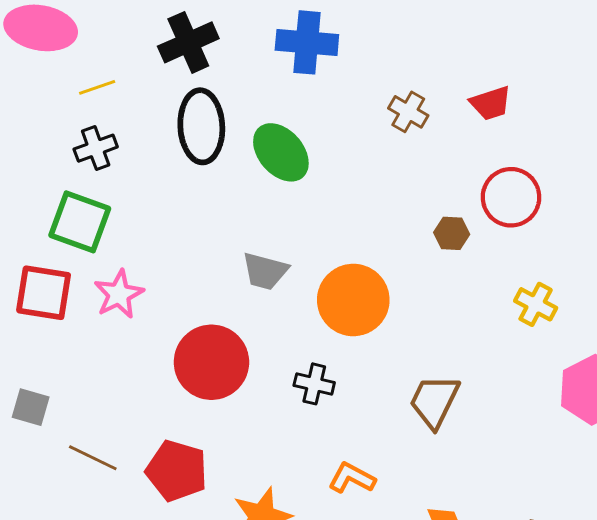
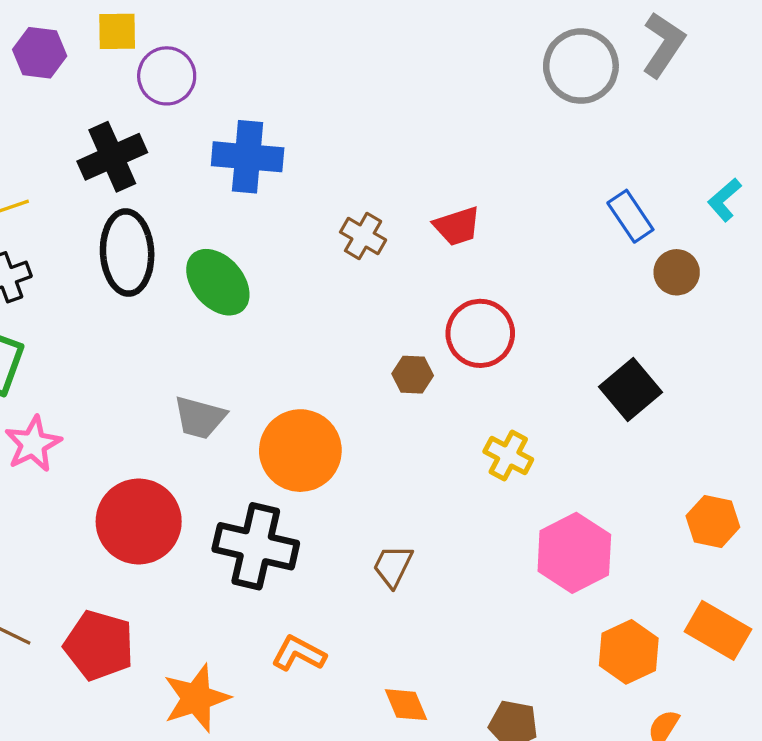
black cross: (314, 384) -> (256, 546), size x1.8
brown trapezoid: (434, 401) -> (393, 566), size x0.7

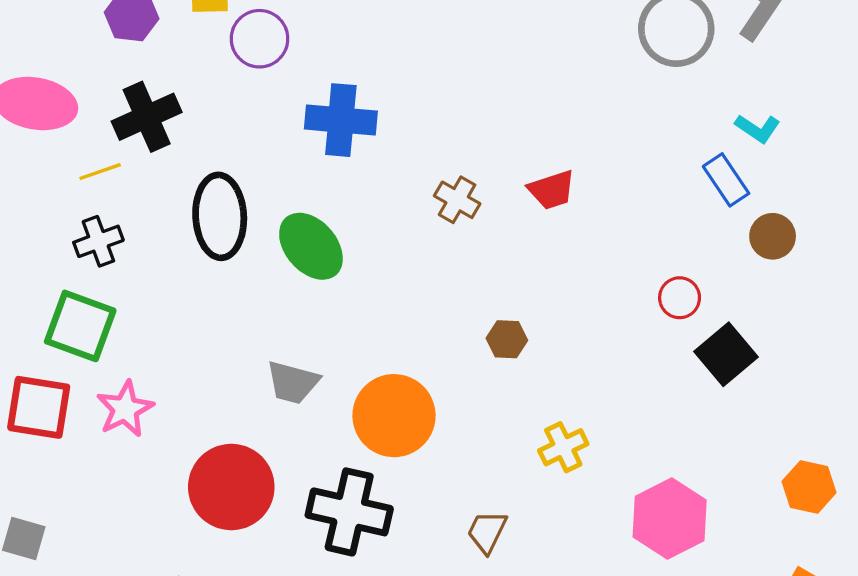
black cross: (112, 157) -> (147, 117), moved
cyan L-shape: (724, 200) -> (758, 128), moved, turned -105
red circle: (480, 333) -> (680, 298), moved, size x0.6
yellow cross: (508, 455) -> (563, 447), moved, turned 36

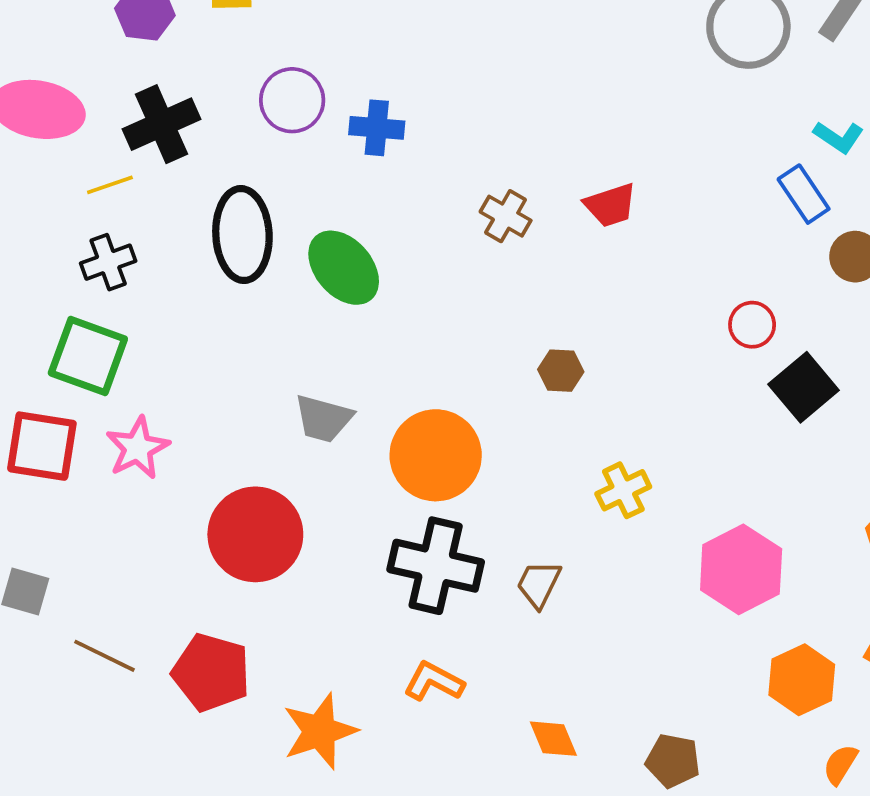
purple circle: (260, 39) -> (292, 100), moved
blue cross: (341, 120) -> (377, 128), size x0.7
black cross: (349, 512) -> (436, 566), moved

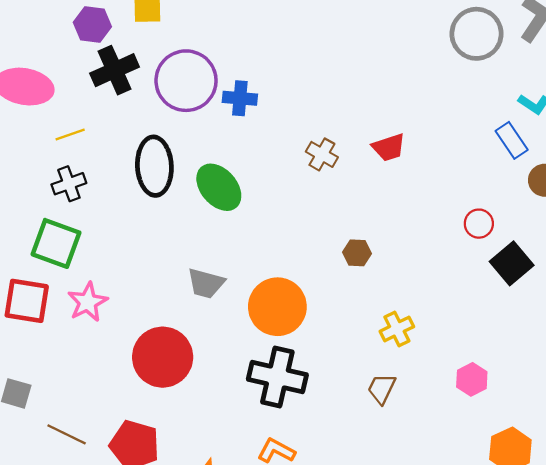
purple circle: (292, 100) -> (186, 81), size x1.5
black cross: (161, 124) -> (115, 70), moved
pink hexagon: (741, 569) -> (472, 379), size x0.6
brown trapezoid: (539, 584) -> (382, 389), moved

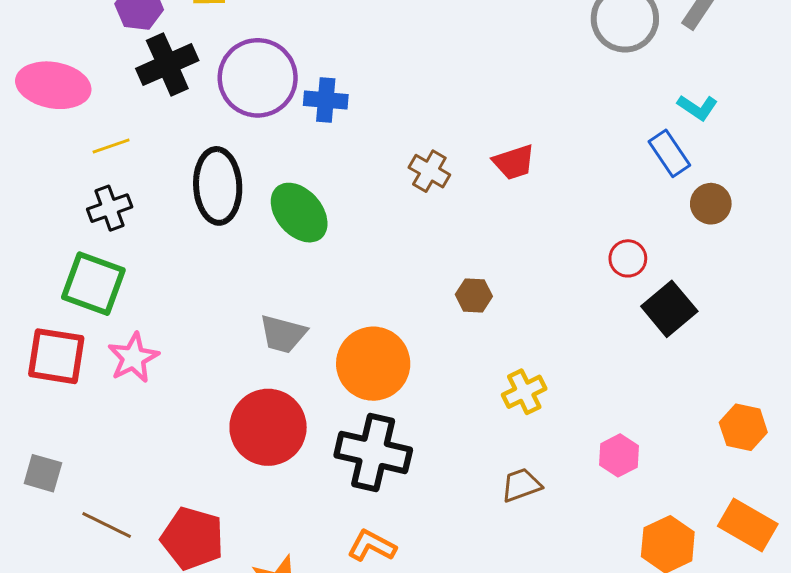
red circle: (163, 357) -> (268, 427), moved
brown trapezoid: (382, 389) -> (521, 485), moved, turned 44

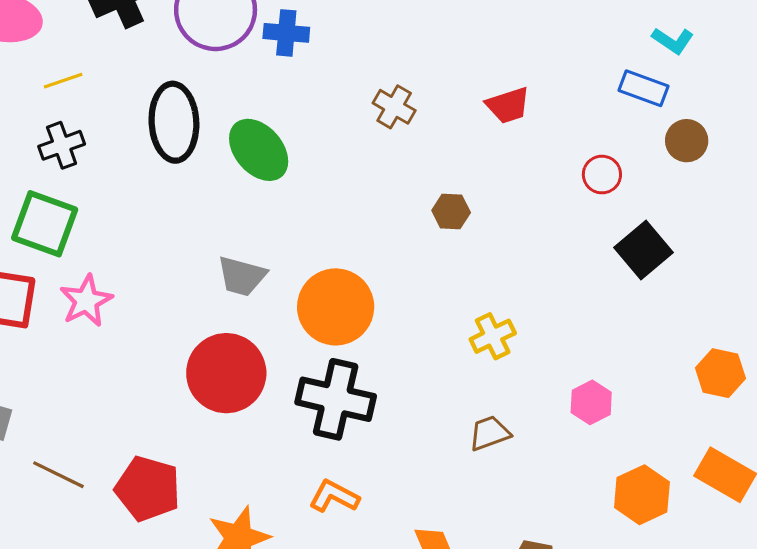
blue rectangle: (669, 153) -> (644, 88), turned -36
red trapezoid: (514, 162) -> (508, 105), moved
red circle: (628, 258) -> (602, 175), moved
brown hexagon: (474, 295) -> (451, 211), moved

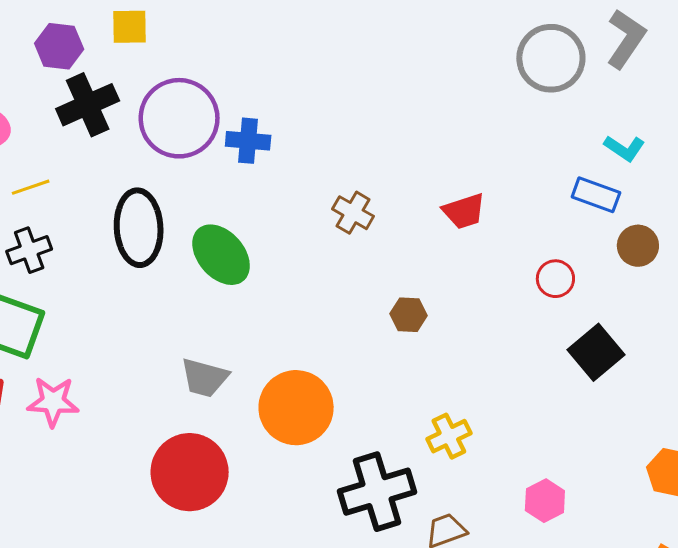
pink star: (86, 301) -> (53, 402), turned 30
black cross: (336, 399) -> (377, 492), moved, turned -30

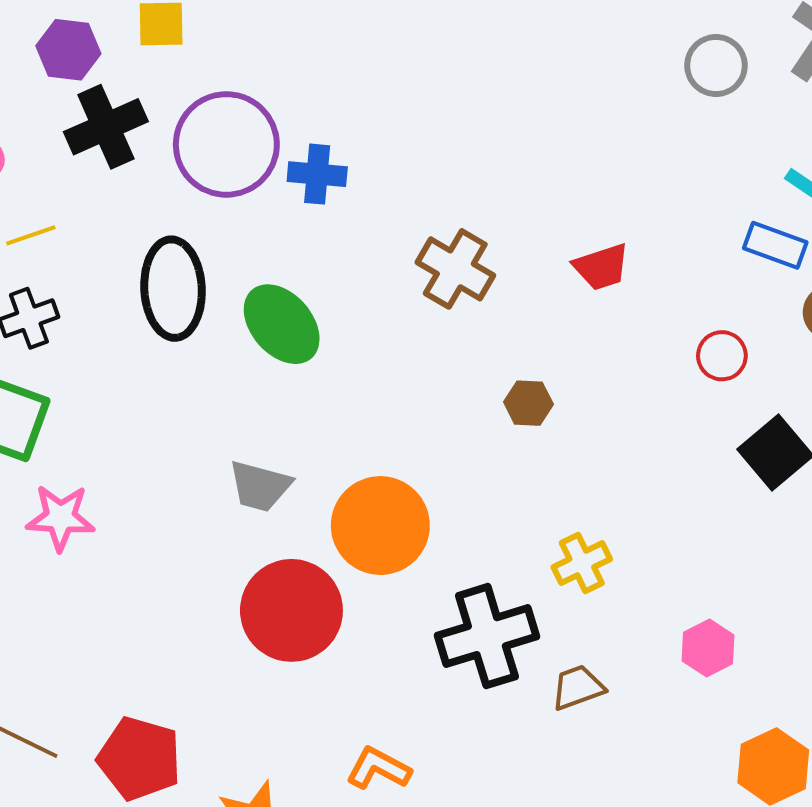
gray circle: (551, 58) -> (716, 66), size x0.7
brown cross: (353, 213) -> (455, 269), size x1.4
red circle: (190, 472) -> (291, 610), moved

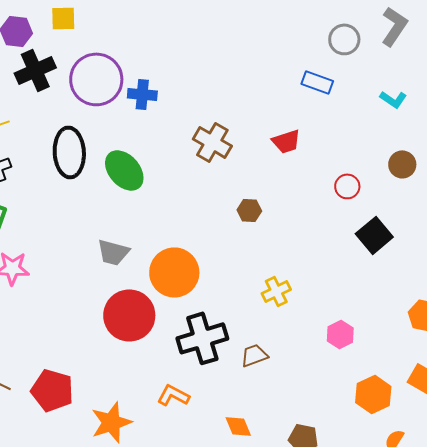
blue rectangle: (775, 245) -> (317, 82), moved
black cross: (487, 636) -> (202, 338), moved
brown trapezoid: (578, 687) -> (254, 355), moved

